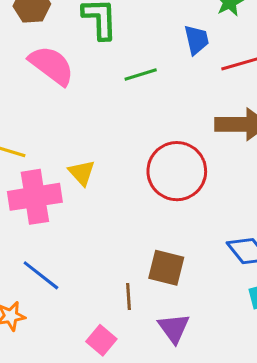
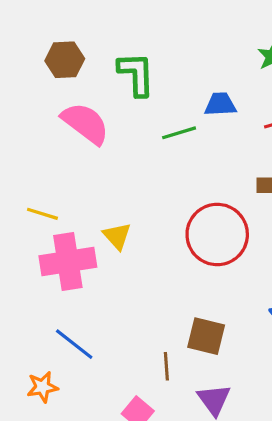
blue trapezoid: (196, 40) -> (220, 104), moved, turned -80

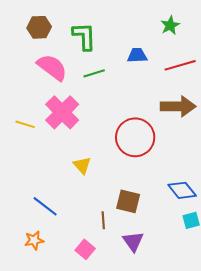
green line: (179, 133) -> (94, 73), moved
yellow triangle: (117, 236) -> (82, 165), moved
pink cross: (68, 262) -> (62, 112), moved, turned -36
orange star: (42, 387) -> (34, 240), moved

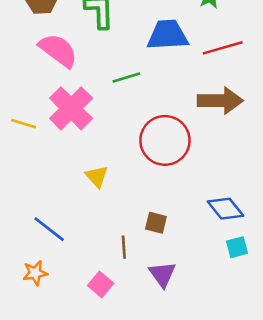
blue trapezoid: (137, 55) -> (168, 35), size x1.6
green line: (94, 73) -> (126, 77), moved
brown square: (128, 201) -> (156, 223), size x0.7

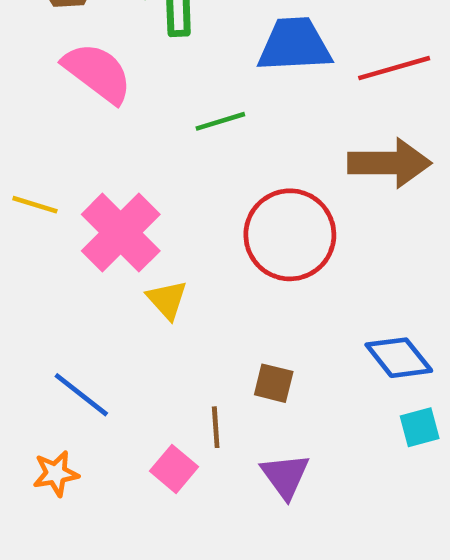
pink cross: (71, 108) -> (121, 233), moved
pink square: (101, 284) -> (174, 469), moved

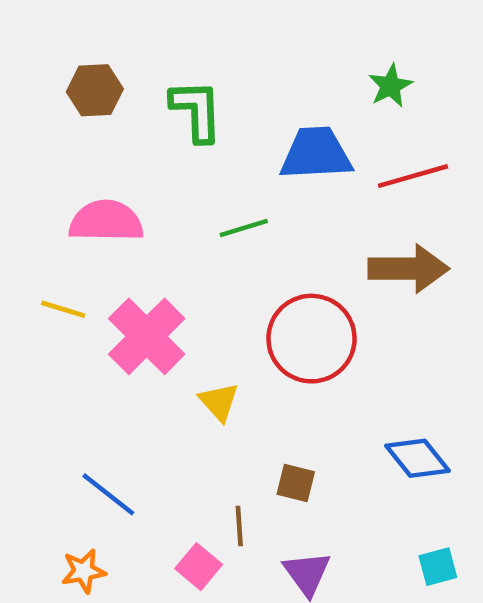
pink semicircle: (98, 73) -> (106, 221), moved, turned -36
yellow triangle: (167, 300) -> (219, 402), moved
cyan square: (420, 427) -> (438, 567), moved

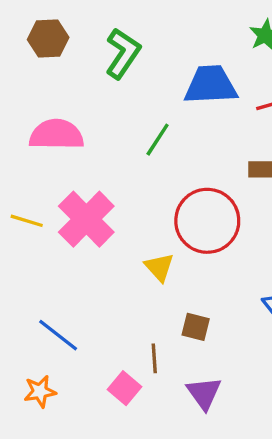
green L-shape: (196, 111) -> (123, 53), turned 36
green line: (244, 228) -> (158, 140), turned -40
yellow line: (63, 309) -> (27, 221), moved
yellow triangle: (219, 402) -> (159, 267), moved

